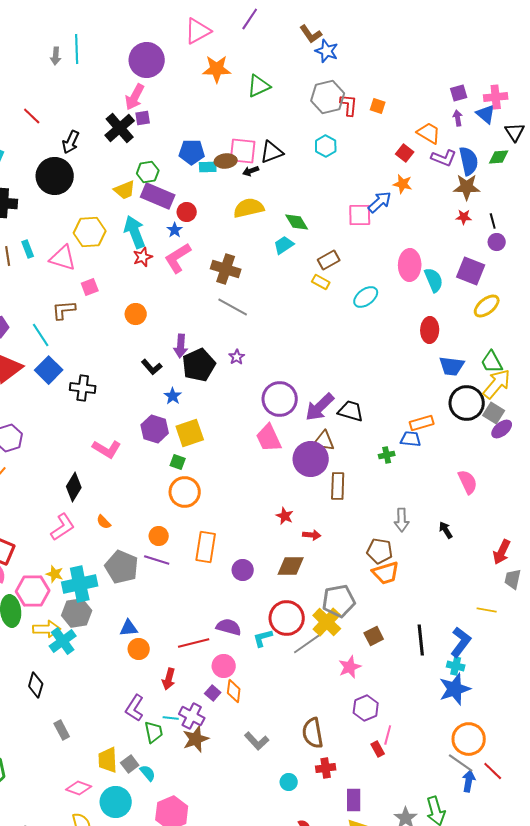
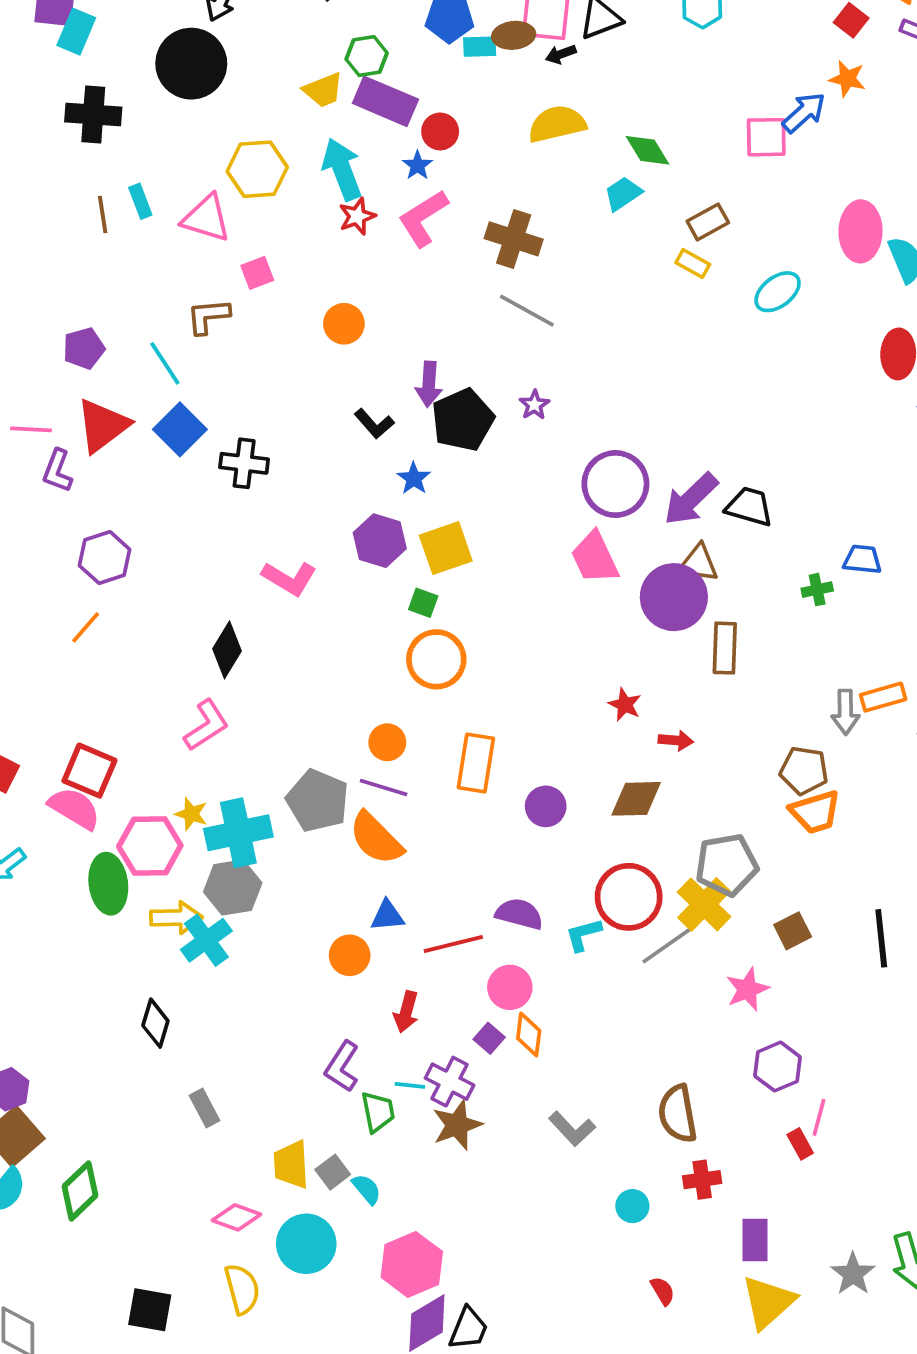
orange rectangle: (422, 423) -> (883, 697), moved
orange semicircle: (104, 522) -> (376, 838), moved, size x2.0
blue triangle: (129, 628) -> (387, 916), moved

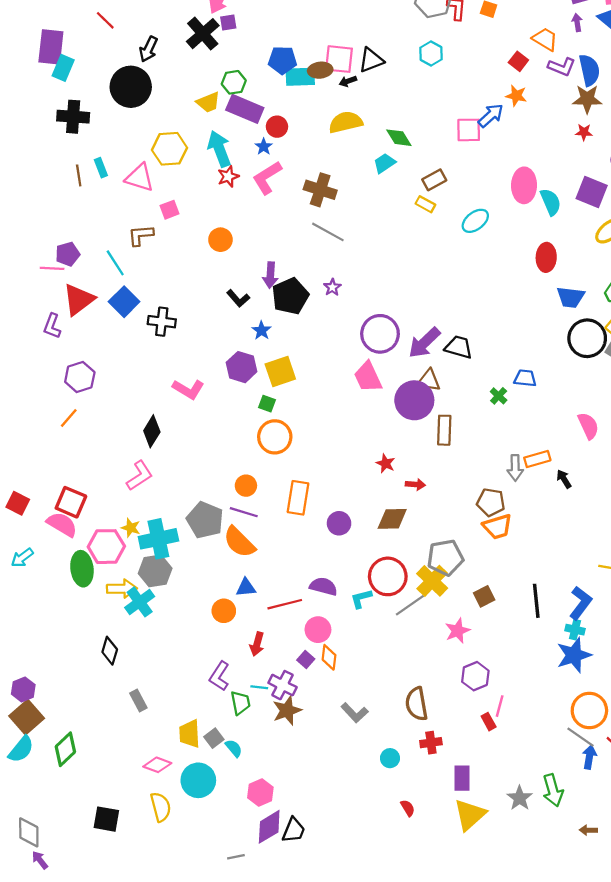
cyan rectangle: (480, 47) -> (300, 77), size x1.5
pink line: (31, 429) -> (52, 268), moved
green cross: (817, 590) -> (499, 396), turned -35
pink hexagon: (412, 1264) -> (260, 792), size x0.7

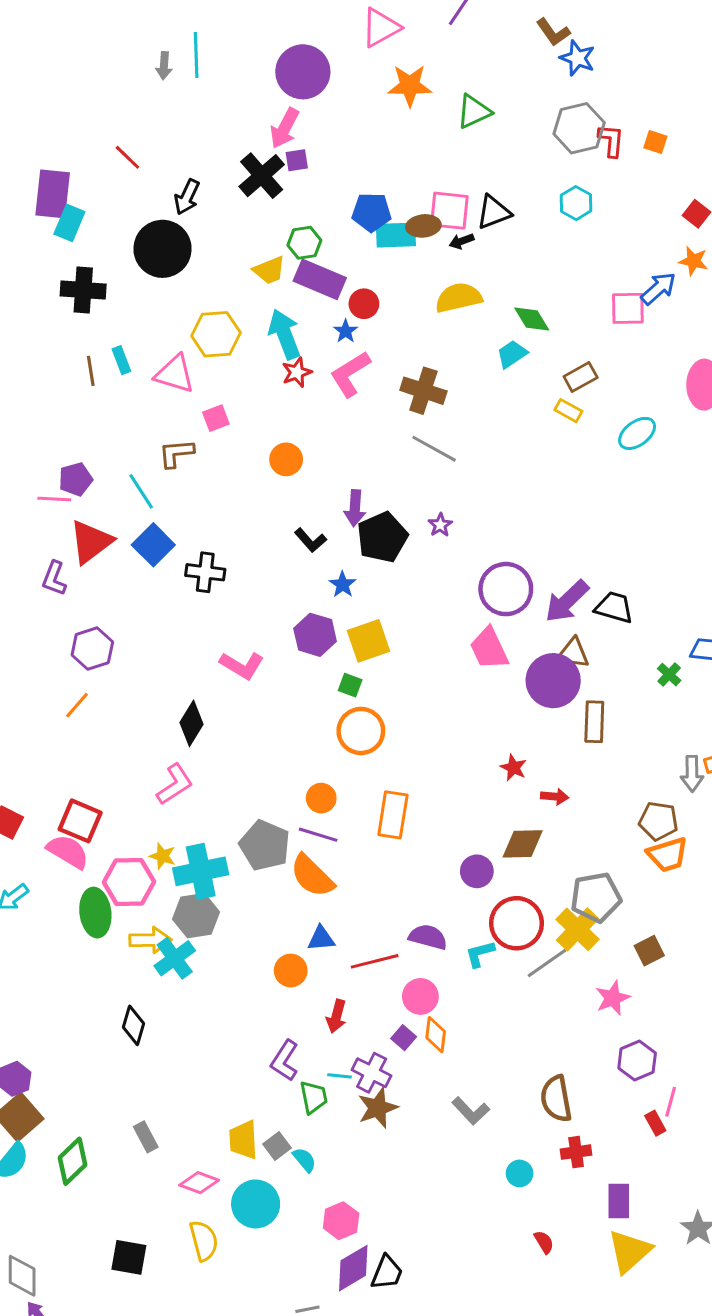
purple circle: (339, 523) -> (477, 871), moved
gray rectangle: (138, 701) -> (146, 1137), moved

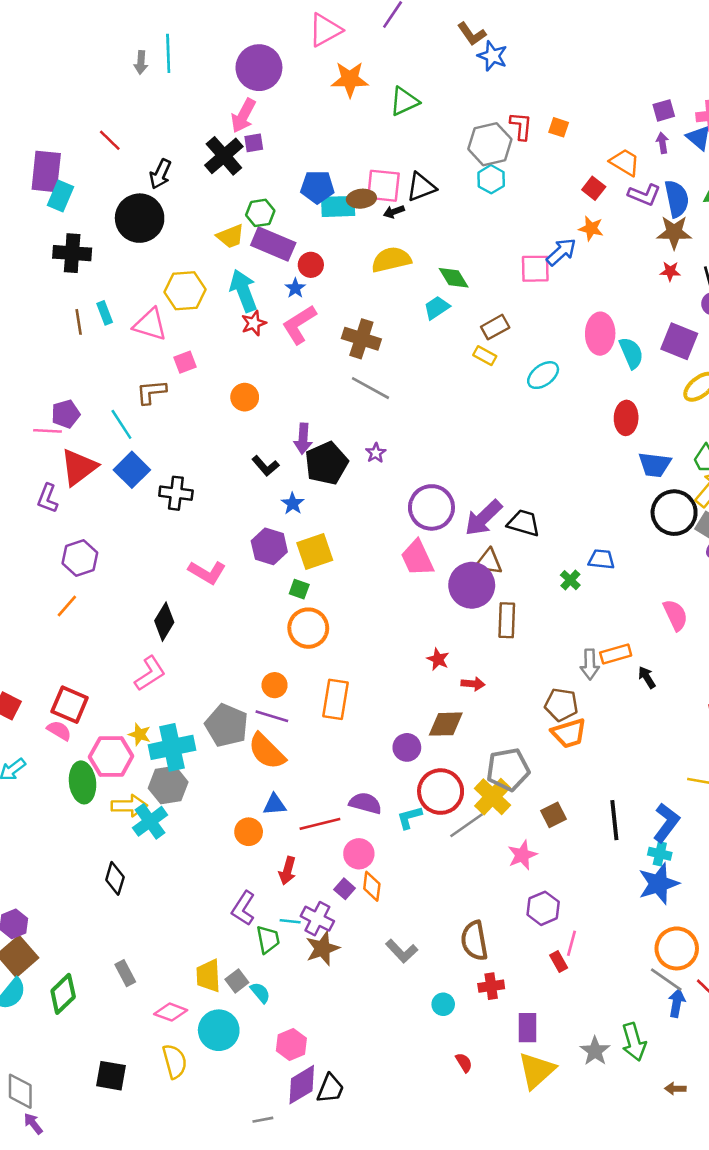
gray hexagon: (579, 128) -> (490, 144), moved
pink semicircle: (68, 852) -> (59, 731), size x0.7

